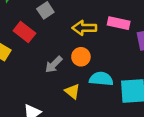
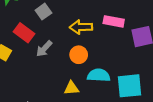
gray arrow: (54, 64) -> (44, 49), moved
yellow triangle: (72, 91) -> (71, 88), turned -42

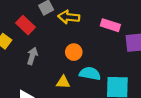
yellow arrow: (81, 27) -> (69, 17), moved
gray arrow: (44, 49) -> (32, 56), moved, turned 147

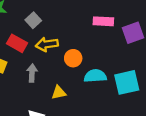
yellow arrow: (69, 17) -> (47, 44), moved
yellow triangle: (63, 82) -> (59, 93), moved

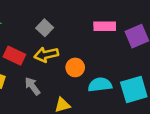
gray square: (33, 20) -> (45, 28), moved
gray arrow: (32, 73) -> (32, 86), turned -36

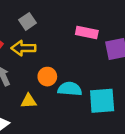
orange circle: (75, 67) -> (47, 77), moved

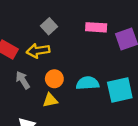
gray square: (28, 21) -> (49, 26), moved
orange circle: (47, 77) -> (54, 79), moved

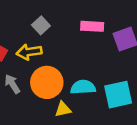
orange circle: (54, 79) -> (47, 82), size x1.6
yellow triangle: (50, 100) -> (63, 109), moved

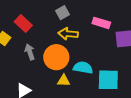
yellow arrow: (29, 52) -> (68, 34), moved

